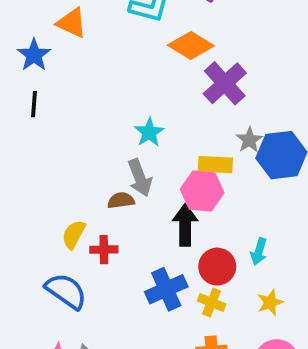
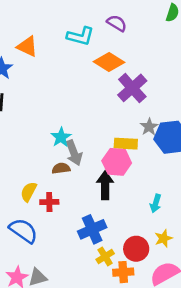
cyan star: (149, 132) -> (61, 137), moved
red circle: (217, 267) -> (136, 249), moved
yellow cross: (212, 302) -> (105, 257), moved, turned 36

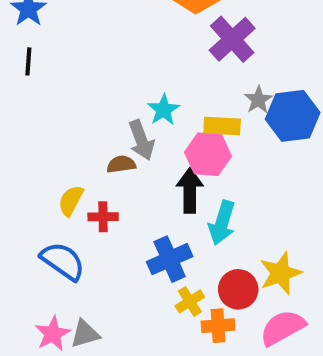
cyan star: (61, 137) -> (164, 110), moved
cyan arrow: (156, 203) -> (222, 223), moved, size x1.5
yellow star: (163, 238) -> (281, 273), size x1.5

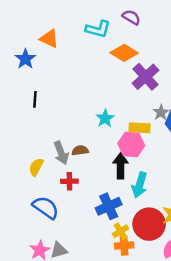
black line: (28, 61) -> (35, 99), moved
gray arrow: (141, 140) -> (61, 153), moved
yellow semicircle: (71, 201) -> (36, 167), moved
red circle: (238, 289) -> (149, 224), size x1.4
orange cross: (218, 326) -> (124, 246), moved

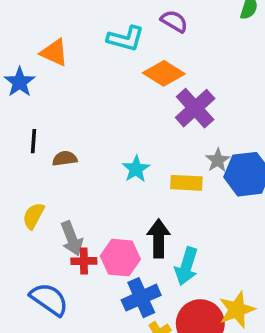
pink hexagon: (131, 144) -> (120, 258), moved
brown semicircle: (80, 150) -> (65, 159), moved
gray arrow: (61, 153) -> (72, 238), moved
yellow semicircle: (36, 167) -> (33, 216), moved

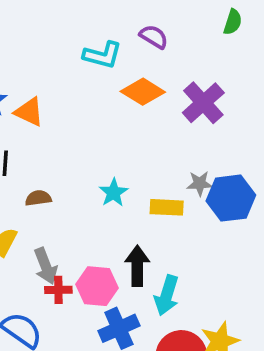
orange triangle: (54, 53) -> (29, 112), moved
purple cross: (195, 108) -> (203, 103), moved
brown semicircle: (65, 159) -> (38, 198), moved
gray star: (218, 160) -> (200, 183), turned 30

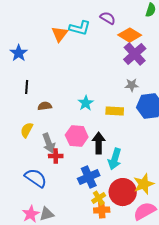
orange diamond: (143, 92) -> (130, 35), moved
orange triangle: (29, 112) -> (60, 34), moved, turned 42
gray star: (200, 183) -> (132, 85), moved
pink hexagon: (97, 286) -> (77, 136), moved

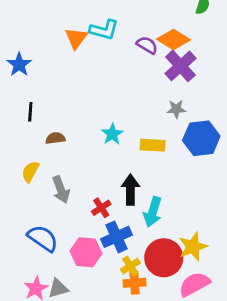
purple semicircle: (108, 18) -> (147, 45), moved
pink hexagon: (77, 136) -> (86, 252), moved
red cross: (56, 156) -> (101, 208), moved, turned -32

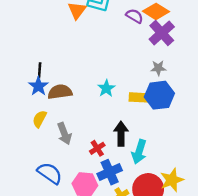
blue star: (19, 65) -> (38, 86), moved
brown semicircle: (55, 138) -> (60, 92), size x1.5
blue hexagon: (201, 138) -> (159, 95), moved

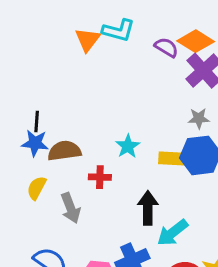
blue star: (38, 86) -> (35, 143), turned -30
red cross: (97, 148) -> (100, 177), moved, turned 35
cyan arrow: (139, 152) -> (172, 233), turned 35

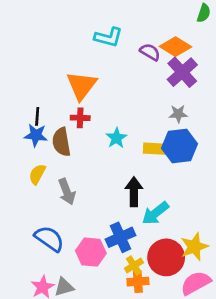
orange triangle: (88, 40) -> (82, 86), moved, size x1.4
brown semicircle: (64, 151) -> (61, 142), turned -92
red cross: (100, 177) -> (80, 118), moved

